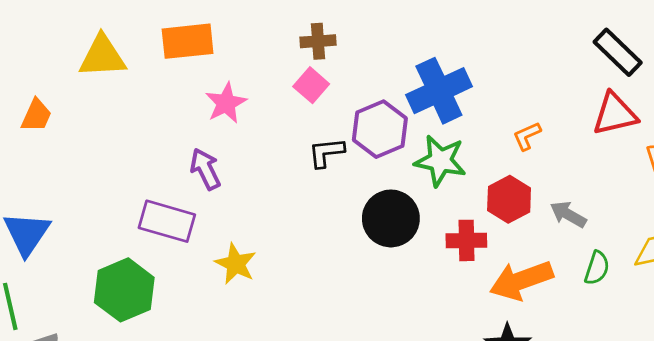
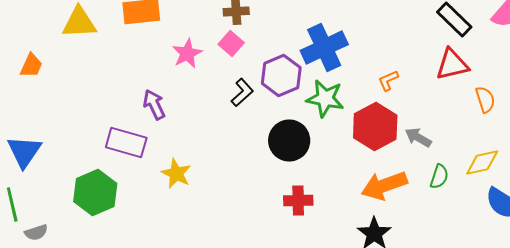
pink star: (226, 103) -> (187, 54), moved
black L-shape: (326, 153) -> (242, 92), turned 144
red hexagon: (509, 199) -> (375, 126), size x1.4
red cross: (466, 240) -> (298, 200), moved

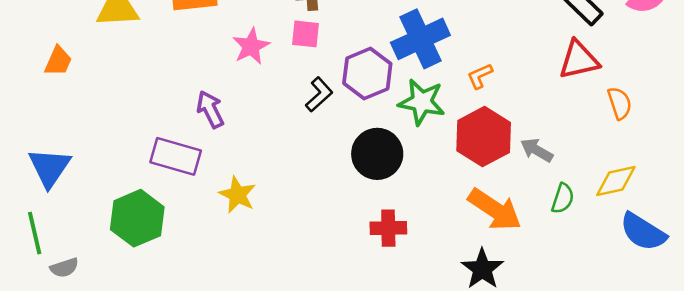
pink square: (231, 44) -> (305, 34), turned -35
orange L-shape: (388, 80) -> (480, 76), moved
orange arrow: (384, 186) -> (495, 210), turned -126

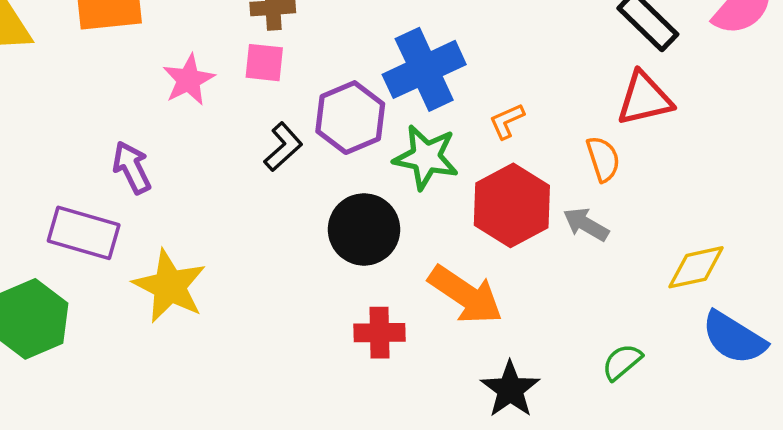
orange semicircle: (620, 103) -> (603, 159), moved
yellow star: (237, 195) -> (170, 286), size x1.4
green semicircle: (563, 198) -> (622, 362), moved, turned -148
orange arrow: (495, 210) -> (466, 295), moved

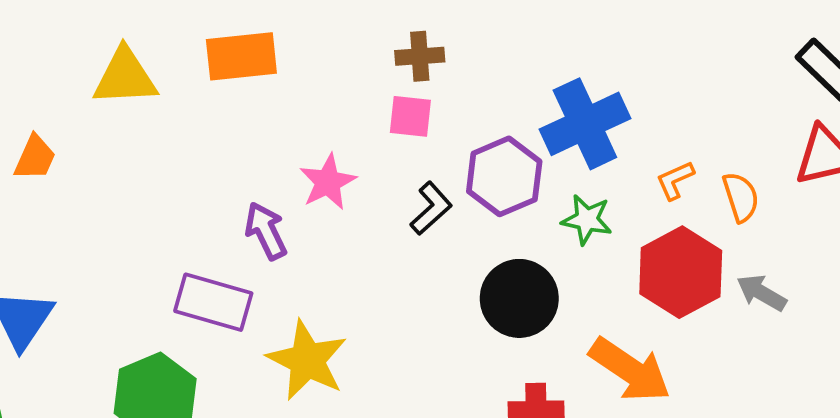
pink star: (189, 80) -> (328, 182), moved
green star: (426, 157) -> (587, 220), size x0.7
orange semicircle: (603, 159) -> (741, 197), moved

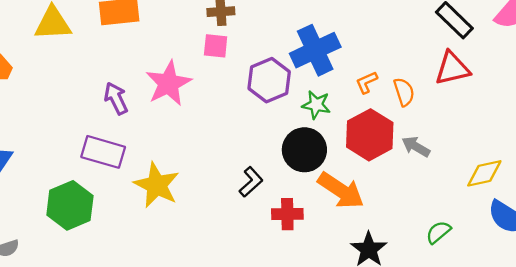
pink star: (328, 182) -> (168, 83), size x1.4
black L-shape: (431, 208) -> (251, 182), moved
purple arrow: (266, 231) -> (116, 98), moved
black circle: (519, 298) -> (304, 150), moved

